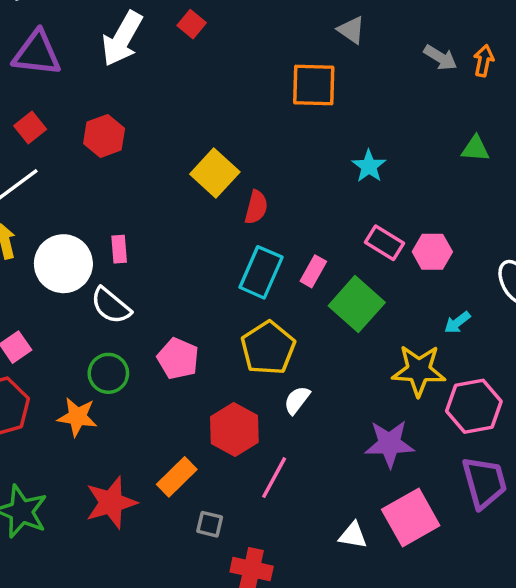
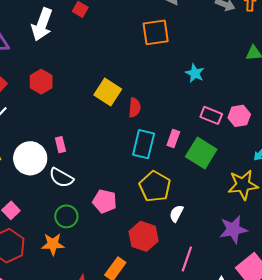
pink line: (274, 478) -> (187, 259), moved

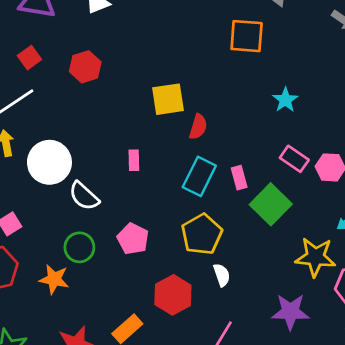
yellow square: (108, 92) -> (168, 99), turned 36
pink rectangle: (173, 139) -> (239, 178), turned -48
pink rectangle: (60, 145) -> (134, 160), moved
white semicircle: (176, 213) -> (222, 275), turned 120

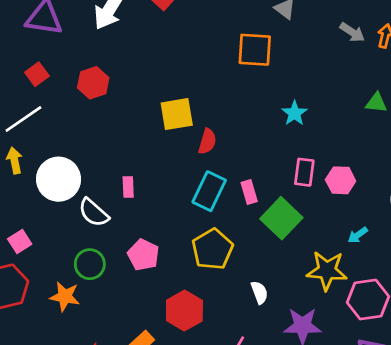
pink rectangle: (294, 159) -> (304, 172), turned 64
pink rectangle: (134, 160) -> (128, 187), moved
white semicircle: (222, 275) -> (259, 292), moved

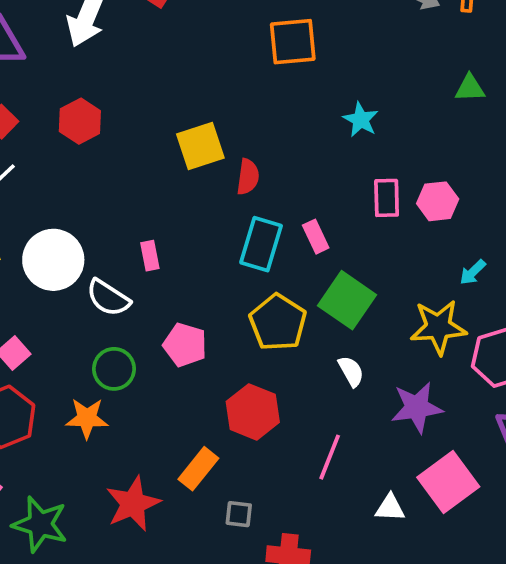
green square: (281, 218) -> (347, 300), moved

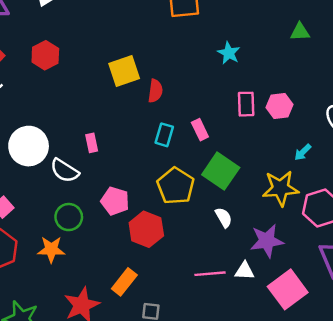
cyan rectangle: (261, 244) -> (164, 135), size x0.7
red hexagon: (253, 412) -> (146, 229), moved
pink line: (330, 457) -> (210, 274), turned 64
white triangle: (390, 508) -> (245, 271), moved

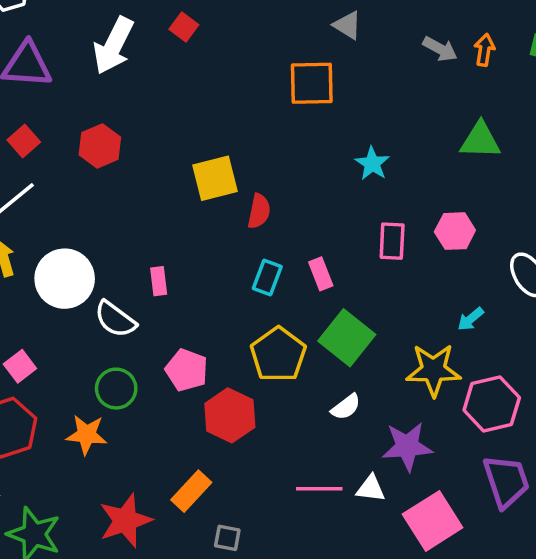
green triangle: (300, 32) -> (480, 140), size x1.4
pink hexagon: (279, 106) -> (455, 231), moved
white semicircle: (224, 218) -> (346, 407), turned 78

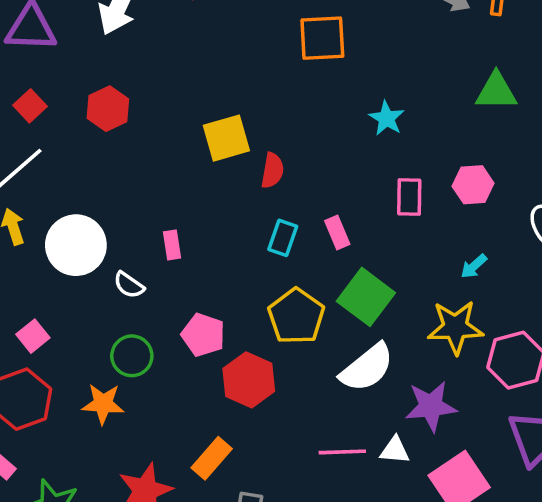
white semicircle: (115, 319) -> (129, 285), size x0.7
cyan arrow: (471, 319) -> (474, 266), moved
white semicircle: (346, 407) -> (367, 368), size x1.8

